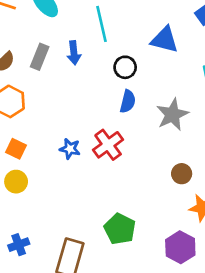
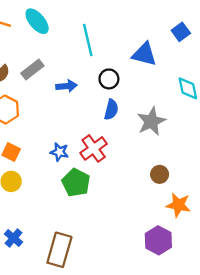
blue arrow: (74, 53) -> (67, 86), moved, turned -90
gray rectangle: (40, 57) -> (32, 70), turned 30
green pentagon: (120, 229) -> (76, 183), moved
blue cross: (19, 245) -> (13, 238), turned -30

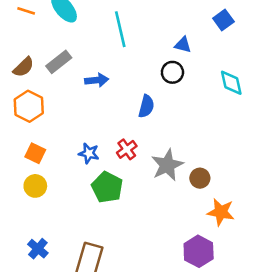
blue triangle: (144, 54) -> (183, 45), size x0.6
black circle: (109, 79) -> (172, 72), moved
gray star: (151, 121) -> (167, 165), moved
red cross: (94, 148) -> (127, 149), size x0.7

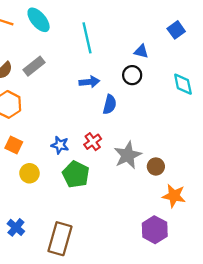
blue arrow: (97, 80) -> (89, 82), moved
yellow circle: (35, 186) -> (29, 173), moved

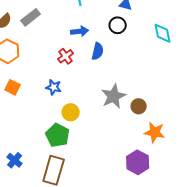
red cross: (93, 142) -> (66, 56), moved
yellow circle: (29, 173) -> (71, 112), moved
green pentagon: (76, 174) -> (58, 135), moved

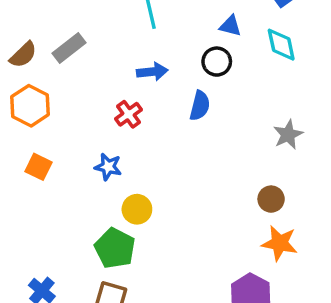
cyan diamond: (163, 33) -> (281, 45), moved
blue semicircle: (98, 51) -> (200, 106), moved
gray star: (114, 96) -> (288, 135), moved, size x0.7
brown circle: (139, 106) -> (271, 199), moved

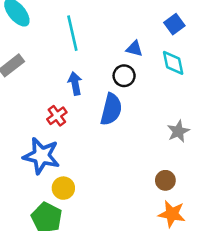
blue arrow: (152, 72) -> (75, 84), turned -95
blue semicircle: (200, 106) -> (111, 109), size x1.4
blue star: (108, 167) -> (41, 156), size x1.8

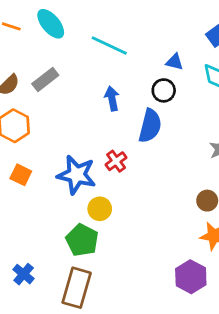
cyan line: (72, 33) -> (109, 46), turned -52
red cross: (57, 116) -> (116, 161), moved

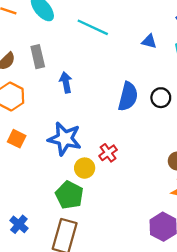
gray rectangle: (45, 80) -> (38, 57), turned -65
black circle: (164, 90) -> (161, 98), moved
blue arrow: (112, 99) -> (66, 82), moved
red cross: (116, 161) -> (108, 153), moved

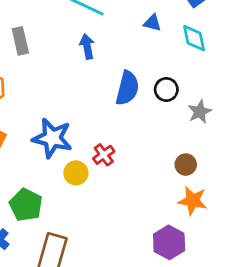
blue arrow: (66, 82) -> (87, 46), moved
green pentagon: (69, 195) -> (26, 205), moved

